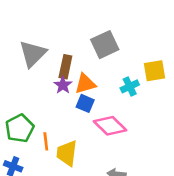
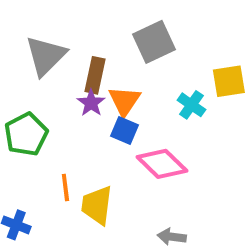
orange triangle: (85, 84) -> (125, 101), turned -40
cyan cross: (130, 86) -> (191, 105), turned -30
green pentagon: (20, 128) -> (26, 134), moved

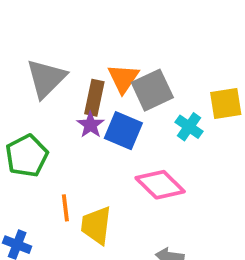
gray square: (154, 42) -> (152, 90), moved
orange triangle: (125, 101) -> (123, 78), moved
blue square: (125, 130) -> (123, 131), moved, size x1.4

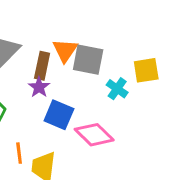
gray square: (152, 90) -> (88, 60), turned 36
blue square: (123, 131) -> (59, 115), moved

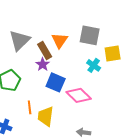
gray square: (88, 60) -> (90, 35), moved
brown rectangle: (42, 66) -> (45, 50), turned -42

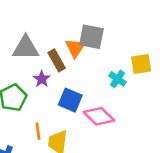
gray square: (90, 35) -> (91, 37), moved
gray triangle: (20, 40) -> (26, 48), turned 45
purple star: (43, 64) -> (42, 79), moved

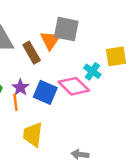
purple star: (42, 79) -> (20, 87), moved
pink diamond: (99, 116) -> (74, 86), moved
orange line: (38, 131) -> (15, 102), moved

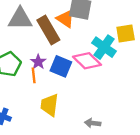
orange triangle: (50, 40) -> (65, 19), turned -30
brown rectangle: (32, 53) -> (48, 30), size x1.4
cyan cross: (92, 71) -> (104, 47), size x1.5

